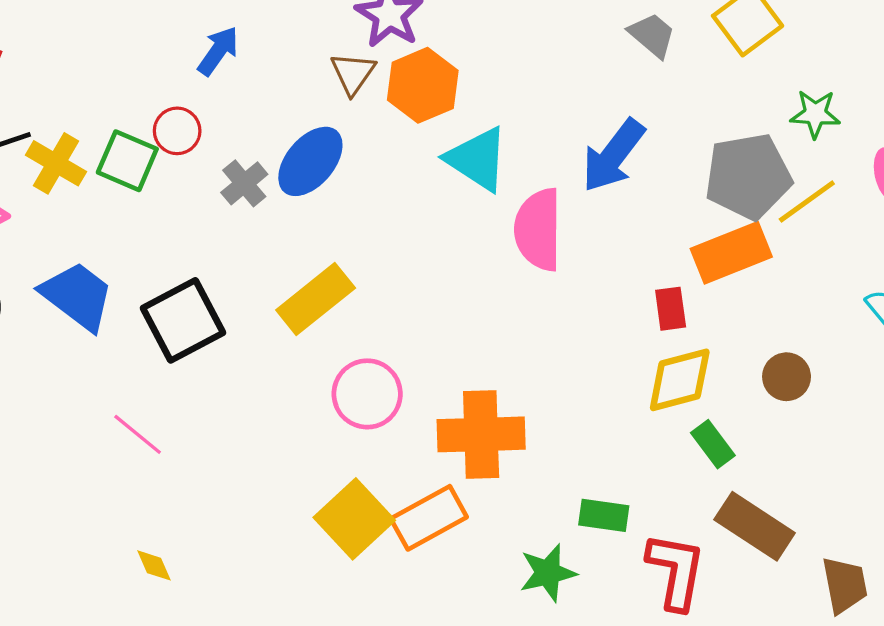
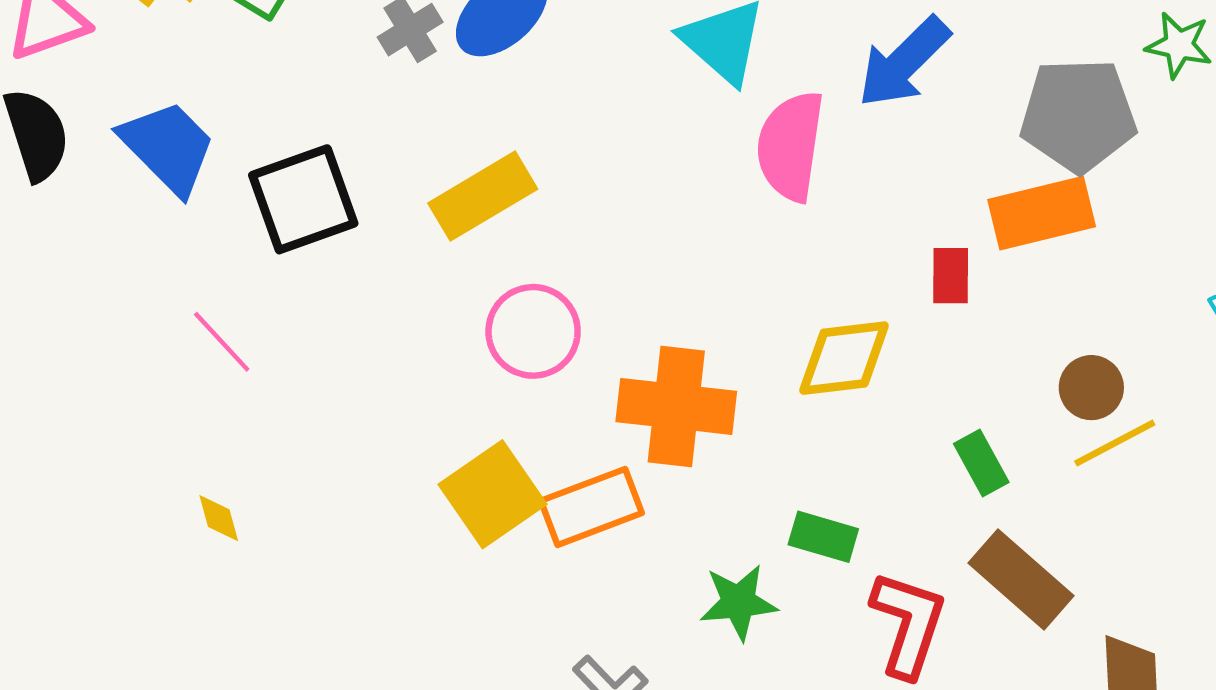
yellow line: (807, 201) -> (1115, 443), moved
yellow diamond: (680, 380) -> (844, 358), moved

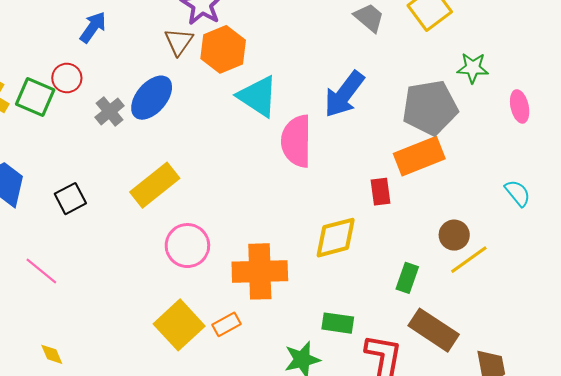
black square: (303, 199) -> (70, 199), size x0.6
green rectangle: (981, 463) -> (407, 278), turned 56
orange rectangle: (591, 507) -> (227, 324), size x0.6

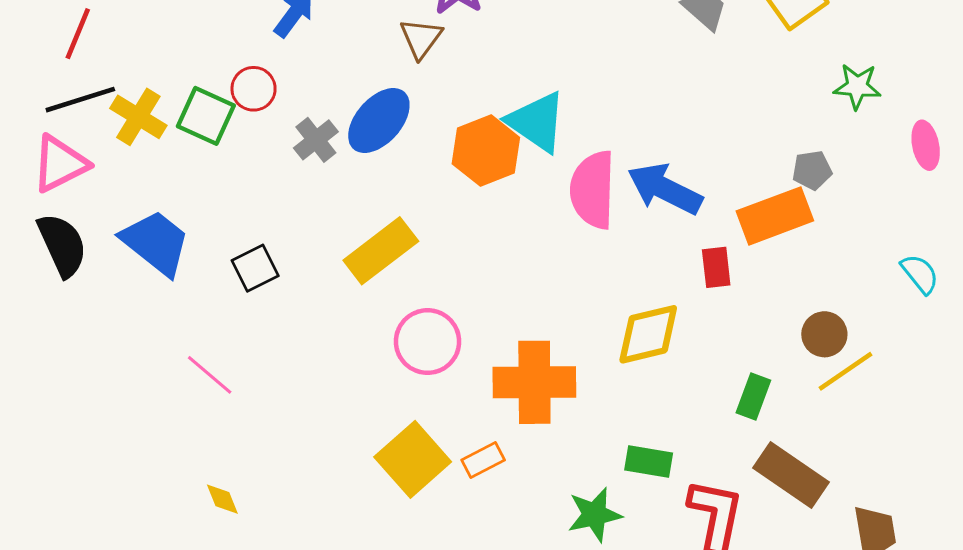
orange hexagon: (223, 49) -> (486, 151), moved
blue arrow: (344, 94) -> (665, 189), moved, turned 78
gray pentagon: (430, 108) -> (812, 170), moved, size x0.5

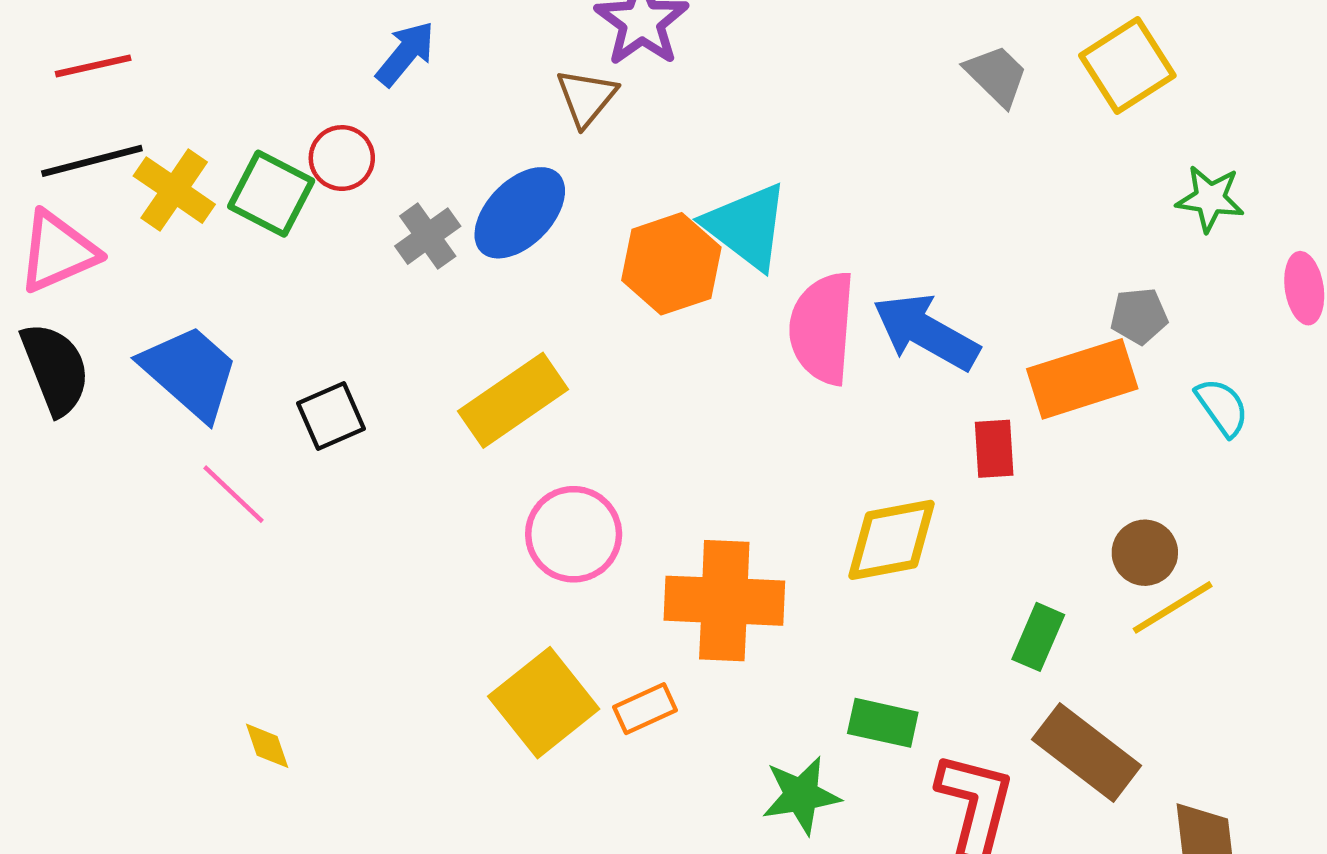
red line: (78, 34) -> (93, 66), turned 52
cyan semicircle: (920, 274) -> (1222, 407), moved
pink line: (210, 375) -> (233, 494), moved

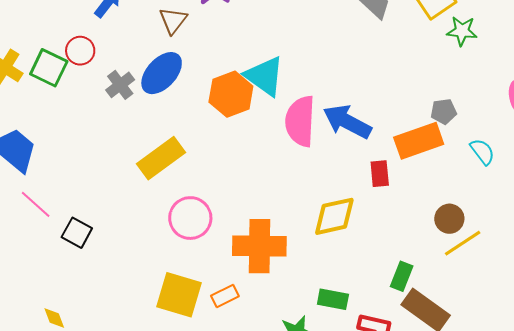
brown triangle: (586, 97) -> (173, 20), moved
green star: (1210, 199) -> (462, 31), moved
black square: (331, 416) -> (77, 233), moved, turned -36
green rectangle: (1038, 637) -> (402, 276), moved
yellow square: (544, 703) -> (179, 295), turned -33

